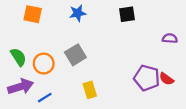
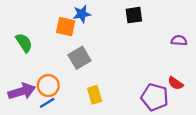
orange square: (33, 14) -> (66, 27), moved
green semicircle: (18, 57) -> (24, 43), moved
orange circle: (44, 64) -> (48, 86), moved
purple pentagon: (147, 78) -> (155, 97), moved

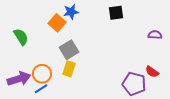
orange square: (66, 27) -> (57, 23), turned 30
yellow rectangle: (95, 95) -> (69, 69), moved, turned 35

